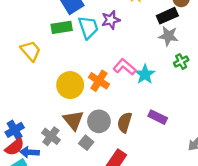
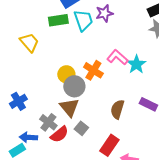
yellow circle: (70, 85) -> (66, 74), size x0.7
gray circle: (99, 121) -> (74, 86), moved
blue cross: (15, 130) -> (18, 101), moved
red semicircle: (15, 147) -> (59, 134), moved

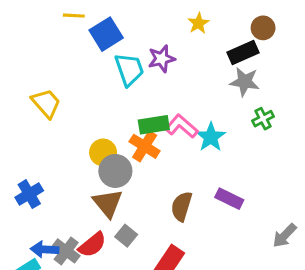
green rectangle: (58, 20) -> (154, 125), moved
gray cross: (48, 122) -> (66, 251), moved

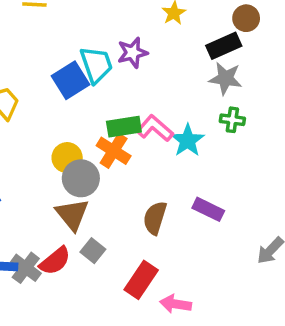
blue square: (106, 34) -> (71, 80), moved
green cross: (263, 119) -> (232, 120), moved, turned 35

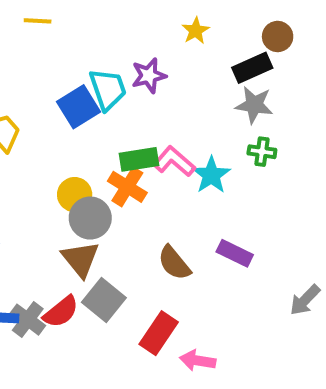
brown semicircle: (155, 218) -> (174, 263), turned -56
gray square: (93, 251) -> (104, 300), size x1.5

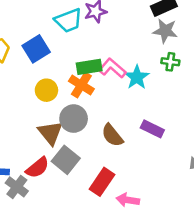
cyan trapezoid: (108, 89) -> (68, 20), turned 88
blue square: (79, 107) -> (36, 49), moved
gray circle: (90, 218) -> (74, 119), moved
gray cross: (28, 320) -> (17, 187), moved

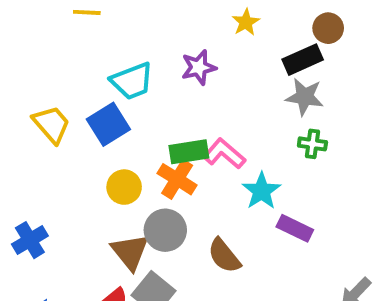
cyan trapezoid: (68, 20) -> (132, 81), moved
cyan star: (137, 77) -> (261, 191), moved
purple rectangle: (152, 129) -> (295, 228), moved

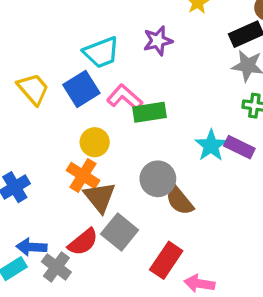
pink L-shape: (224, 154) -> (125, 97), moved
orange cross: (177, 179) -> (83, 175), moved
purple rectangle: (295, 228) -> (239, 147), moved
gray circle: (165, 230) -> (158, 179), moved

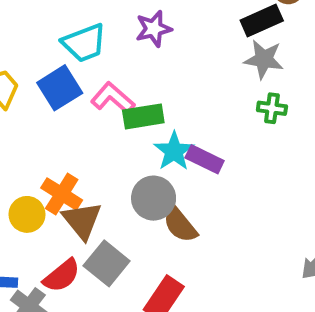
yellow circle: (95, 142) -> (27, 214), moved
cyan star: (211, 146) -> (174, 151), moved
purple rectangle: (239, 147) -> (205, 159), moved

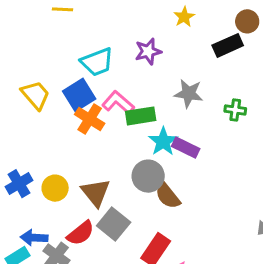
gray star: (264, 59) -> (189, 93), moved
orange cross: (62, 194) -> (90, 119), moved

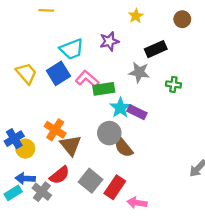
black rectangle: (228, 45) -> (156, 49), moved
orange cross: (90, 119) -> (55, 130), moved
yellow circle: (55, 188) -> (25, 149), moved
gray square: (114, 224) -> (91, 181), moved

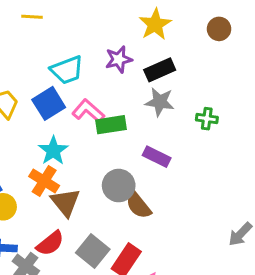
yellow star: (136, 16) -> (155, 24), size x1.5
black rectangle: (156, 49) -> (160, 70), moved
cyan star: (120, 108) -> (53, 151), moved

